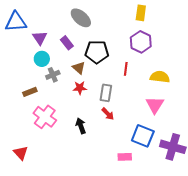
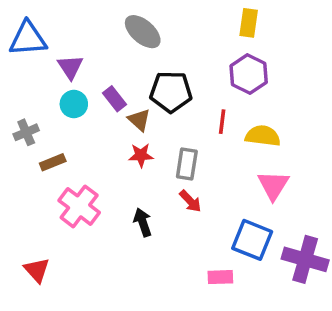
purple rectangle: (67, 43) -> (114, 99), moved
gray cross: (53, 75) -> (26, 132), moved
yellow semicircle: (160, 77) -> (263, 136), moved

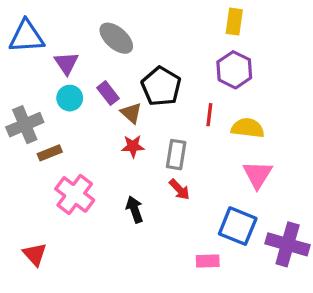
gray ellipse: (143, 32) -> (116, 38), moved
black pentagon: (171, 92) -> (161, 86), turned 30
gray cross: (26, 132) -> (25, 125), size x1.5

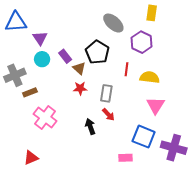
yellow rectangle: (234, 22) -> (152, 13), moved
gray ellipse: (116, 38) -> (113, 23), moved
black arrow: (135, 209) -> (90, 127), moved
red triangle: (35, 254) -> (31, 158), moved, turned 49

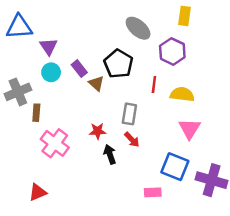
red star: (80, 88) -> (98, 131), moved
brown rectangle: (30, 92) -> (36, 113), turned -64

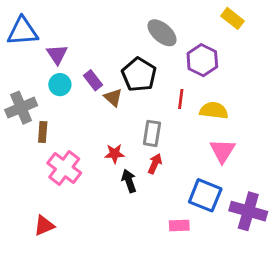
yellow rectangle: (185, 16) -> (233, 18), moved, turned -60
red arrow: (132, 140) -> (155, 164), turned -112

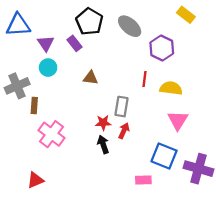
black pentagon: (139, 75) -> (89, 22), moved
purple rectangle: (93, 80) -> (74, 43), moved
brown triangle: (113, 98) -> (91, 78), turned -35
red star: (115, 154) -> (103, 123), moved

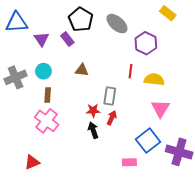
cyan circle: (48, 68) -> (43, 71), moved
brown rectangle: (34, 105) -> (48, 95), moved
blue square: (164, 156) -> (148, 141), turned 30

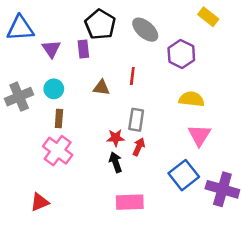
purple rectangle: (67, 39) -> (83, 49), turned 32
red line: (130, 71) -> (132, 76), moved
pink rectangle: (129, 162) -> (130, 202), moved, size x1.5

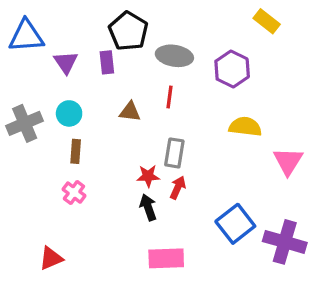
gray ellipse: (145, 30) -> (174, 56), moved, turned -32
pink triangle: (199, 135) -> (288, 161), moved
pink cross: (58, 151) -> (74, 193), size x0.6

